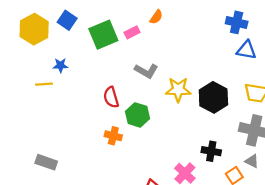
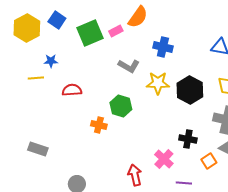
orange semicircle: (156, 17) -> (138, 17), size x1.6
blue cross: (237, 22) -> (163, 47), moved
red semicircle: (111, 97) -> (72, 90), moved, turned 102

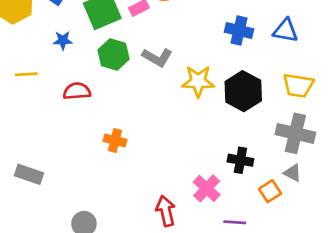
blue cross: (163, 47) -> (239, 31), moved
blue star: (51, 61) -> (63, 40), moved
green hexagon: (121, 106) -> (114, 54), moved

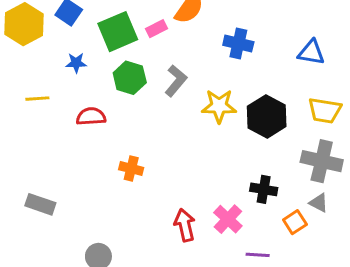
blue cross: (239, 31) -> (238, 43), moved
gray L-shape: (157, 57) -> (176, 81), turned -80
red arrow: (166, 211) -> (185, 225), moved

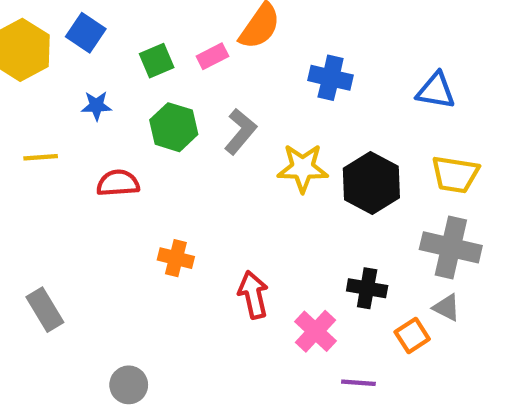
green square: (118, 32) -> (157, 61), size x0.6
gray rectangle: (40, 204) -> (45, 310), turned 40
red arrow: (185, 225) -> (253, 295), moved

